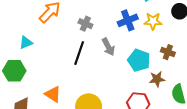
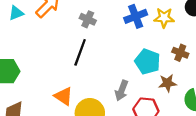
cyan triangle: (26, 43) -> (16, 13), moved
gray arrow: (108, 47) -> (122, 90), moved, turned 48
orange triangle: (53, 94) -> (64, 96), moved

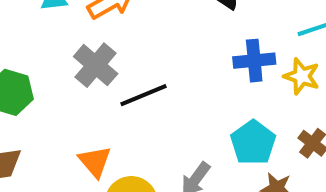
gray cross: (88, 19) -> (96, 65), moved, size x1.5
black line: (80, 52) -> (143, 95), turned 32

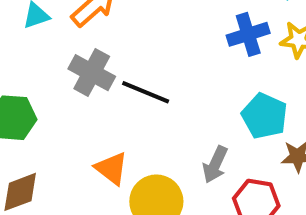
black line: (143, 95) -> (146, 92), turned 57

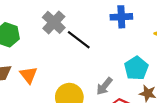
blue cross: (248, 34) -> (121, 17), moved
orange triangle: (111, 168) -> (29, 75), moved

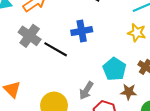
blue cross: (121, 17) -> (82, 31), moved

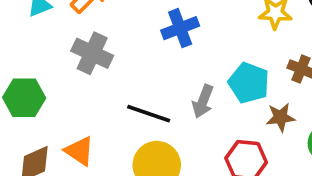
black line: (56, 49) -> (149, 114), moved
gray arrow: (86, 91) -> (203, 101), moved

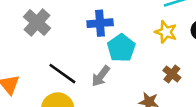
cyan pentagon: (249, 83) -> (121, 48), moved

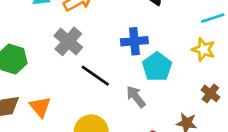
black line: (62, 74) -> (95, 76), moved
gray arrow: (101, 76) -> (136, 97), turned 105

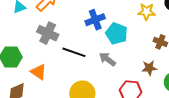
orange triangle: (40, 107) -> (39, 72), moved

